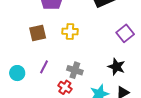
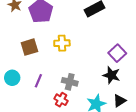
purple square: (125, 33) -> (117, 53), moved
cyan circle: (17, 73) -> (12, 78), moved

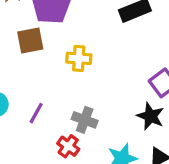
brown square: (29, 47) -> (30, 41), moved

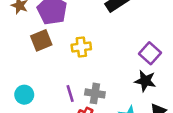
purple line: (36, 113) -> (70, 93), moved, turned -35

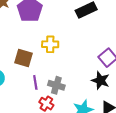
brown square: (41, 40) -> (24, 58), moved, turned 30

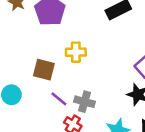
purple line: (35, 82) -> (59, 99), turned -40

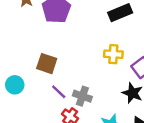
yellow cross: (76, 52) -> (113, 54), moved

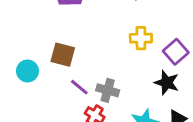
cyan circle: (15, 85) -> (27, 71), moved

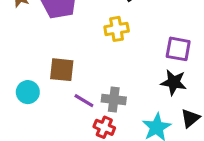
yellow cross: (141, 38) -> (117, 29), moved
purple square: (176, 52) -> (178, 49), turned -30

